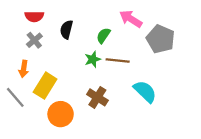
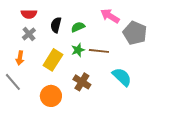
green semicircle: (103, 36) -> (78, 27), moved, turned 32
yellow rectangle: (45, 86) -> (53, 60), moved

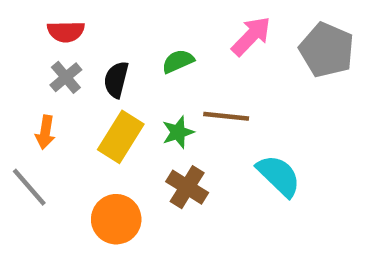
pink arrow: (110, 16) -> (251, 36), turned 102
black semicircle: (56, 25) -> (116, 80), moved
gray pentagon: (135, 33) -> (327, 50), moved
green star: (78, 50) -> (178, 132), moved

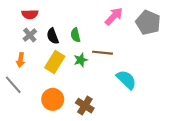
green semicircle: (178, 61) -> (75, 35), moved, turned -80
black semicircle: (116, 80) -> (53, 36), turned -35
brown cross: (187, 187) -> (85, 106), moved

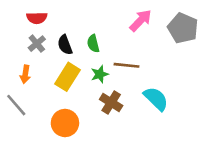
brown cross: (85, 106) -> (111, 102), moved

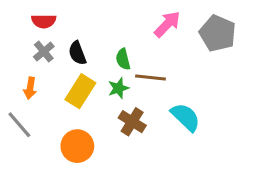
green semicircle: (93, 44) -> (123, 59), moved

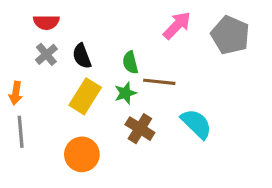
orange arrow: (30, 88) -> (16, 93), moved
gray line: (19, 125) -> (21, 132), turned 36

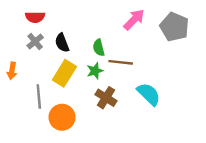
gray line: (21, 132) -> (39, 96), moved

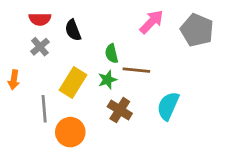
black semicircle: (62, 43) -> (73, 30), moved
cyan semicircle: (149, 94) -> (168, 106), turned -110

